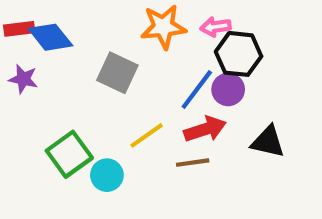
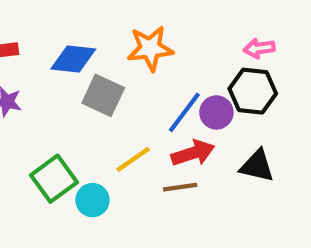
pink arrow: (216, 27) -> (259, 48), moved
blue diamond: (50, 37) -> (73, 59), moved, turned -45
black hexagon: (239, 54) -> (253, 91), moved

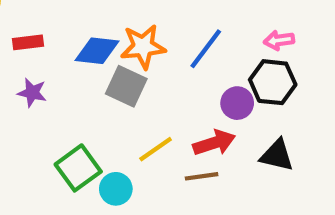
orange star: (150, 48) -> (143, 47), moved
blue line: (184, 112) -> (206, 49), moved

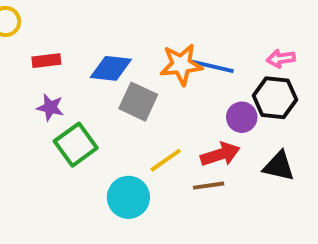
orange star: (143, 47) -> (181, 64), moved
blue line: (206, 49) -> (212, 66), turned 66
green square: (78, 168) -> (76, 145), moved
cyan circle: (116, 189) -> (128, 197), size x1.4

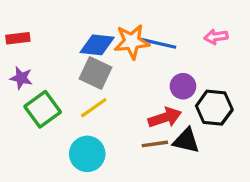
blue diamond: (111, 68) -> (97, 45), moved
black hexagon: (275, 98) -> (214, 108), moved
yellow line: (166, 160) -> (94, 108), moved
black triangle: (279, 166) -> (186, 141), moved

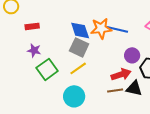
blue diamond: (97, 45) -> (80, 30), turned 65

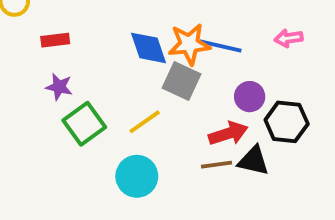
gray square: (79, 47) -> (182, 81), moved

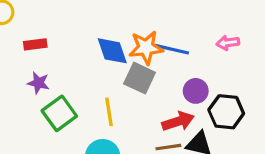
yellow line: (145, 122) -> (109, 112), turned -64

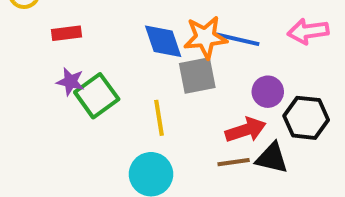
pink arrow: (228, 43) -> (308, 31), size x1.4
gray square: (140, 78) -> (197, 76), turned -36
green square: (59, 113) -> (97, 96), moved

